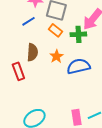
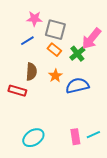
green cross: (78, 34) -> (77, 54), turned -35
red rectangle: (18, 71) -> (17, 91), turned -54

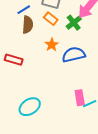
brown semicircle: (31, 72) -> (28, 25), moved
pink rectangle: (75, 137) -> (80, 98), moved

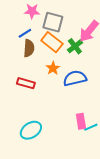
orange rectangle: (51, 19) -> (52, 42), size x1.5
red rectangle: (14, 60) -> (26, 83), moved

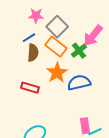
gray square: (53, 22) -> (57, 27), turned 30
orange star: (53, 68) -> (57, 73), size x1.5

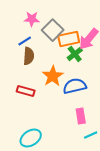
orange rectangle: (56, 47) -> (69, 39), moved, turned -50
pink rectangle: (85, 126) -> (81, 116), moved

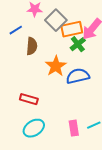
blue line: (25, 41) -> (16, 30), moved
red rectangle: (26, 91) -> (29, 99), moved
pink rectangle: (81, 116) -> (74, 128), moved

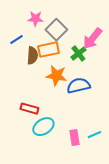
orange rectangle: (72, 29) -> (48, 50), moved
orange star: (56, 66) -> (56, 76), turned -30
cyan ellipse: (34, 128) -> (43, 127), moved

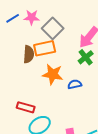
blue line: (16, 40) -> (13, 18), moved
green cross: (78, 54) -> (86, 57), moved
blue semicircle: (78, 86) -> (75, 84), size x0.6

